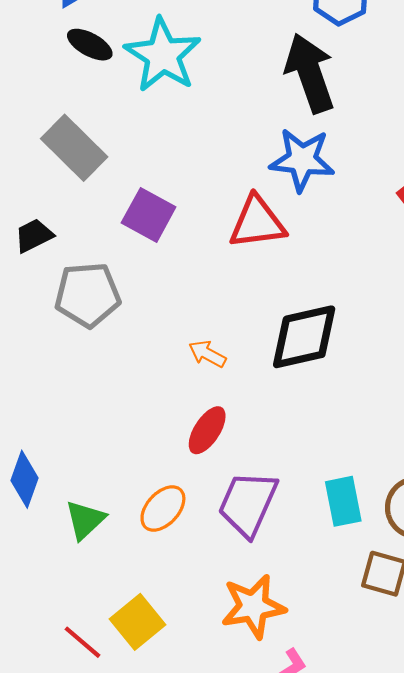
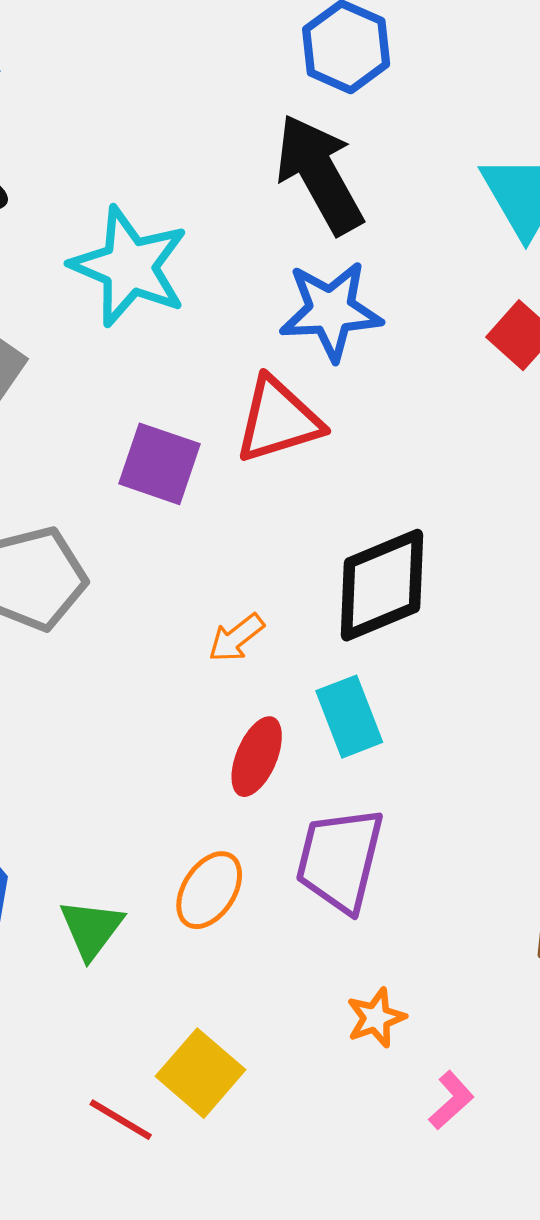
cyan star: (163, 55) -> (129, 266), moved
purple square: (149, 215) -> (159, 464), moved
orange arrow: (207, 354) -> (236, 638), turned -57
cyan rectangle: (343, 501) -> (349, 717), moved
orange star: (253, 606) -> (376, 1018), size x0.6

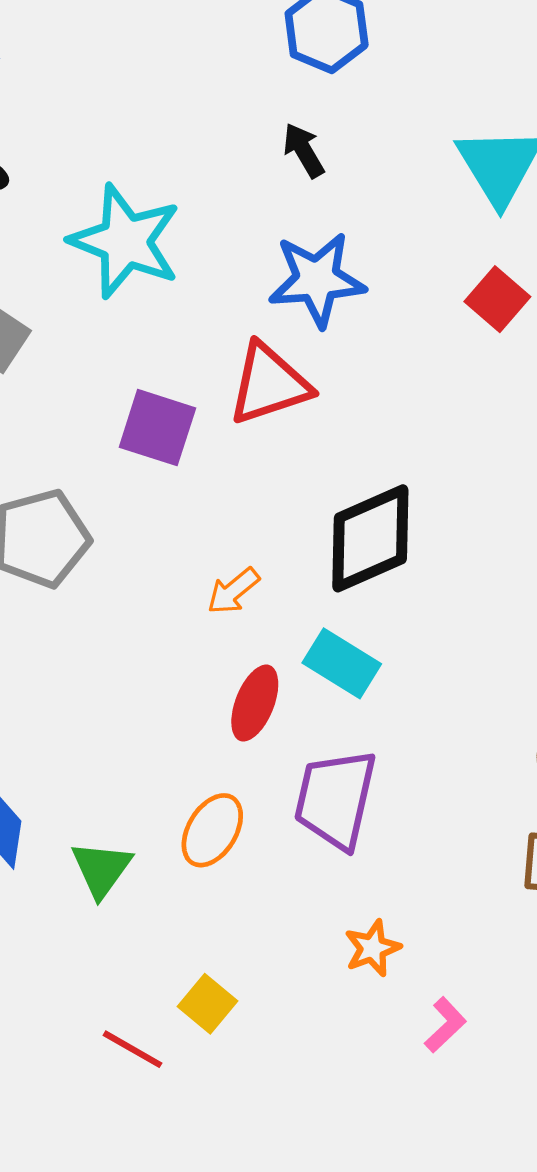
black arrow: (319, 174) -> (304, 150), size x0.5
cyan rectangle: (349, 717) -> (342, 663), turned -36
yellow square: (201, 1073) -> (207, 1004), size x0.7

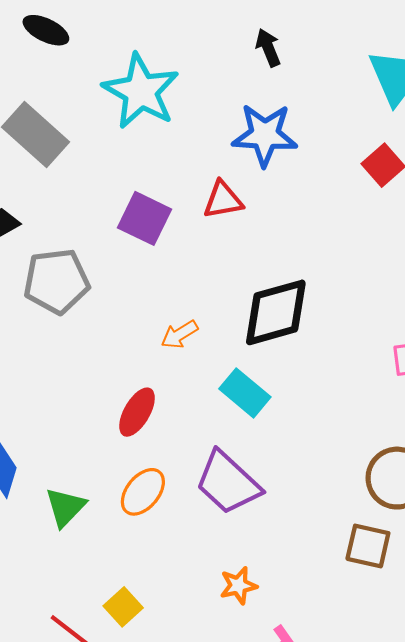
red triangle: (269, 384) -> (223, 200), size x0.7
red ellipse: (255, 703) -> (137, 412), moved
purple trapezoid: (335, 799) -> (228, 483), turned -68

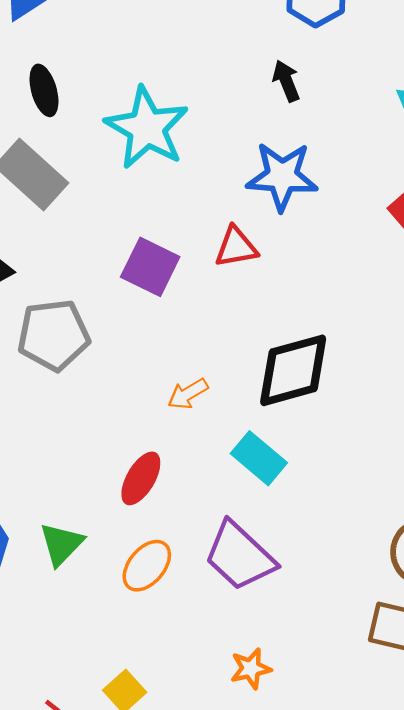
black ellipse: (46, 30) -> (44, 90), moved, turned 48
green triangle: (65, 507) -> (61, 544), moved

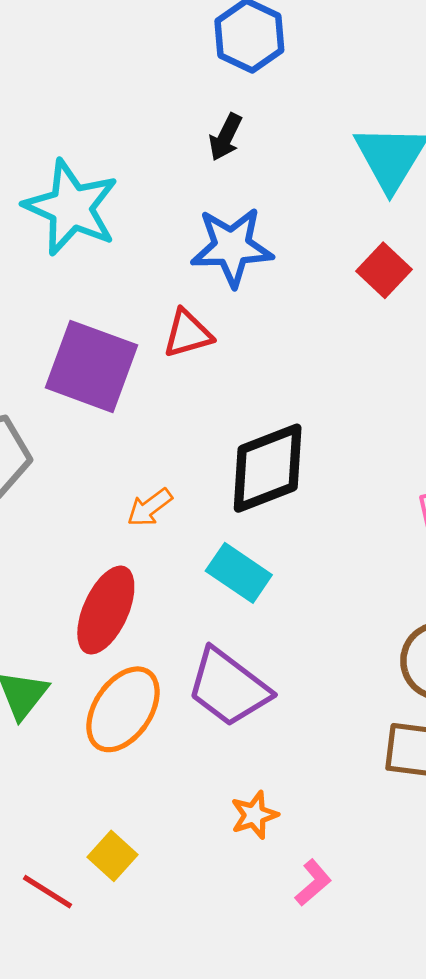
black arrow: (286, 81) -> (225, 137), turned -126
purple square: (150, 267) -> (91, 366), size x1.4
red ellipse: (141, 478) -> (106, 610), size x1.4
orange ellipse: (147, 566) -> (123, 709), size x1.4

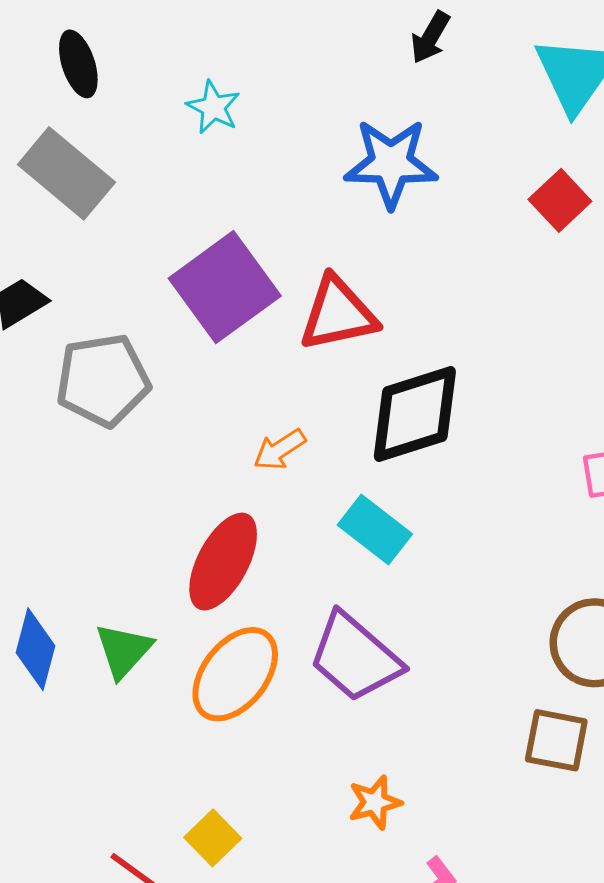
black arrow: (225, 137) -> (430, 37), moved
cyan star: (71, 207) -> (213, 107), size x0.5
red triangle: (188, 334) -> (338, 314), moved, size x1.4
purple square: (91, 366) -> (225, 287), turned 30

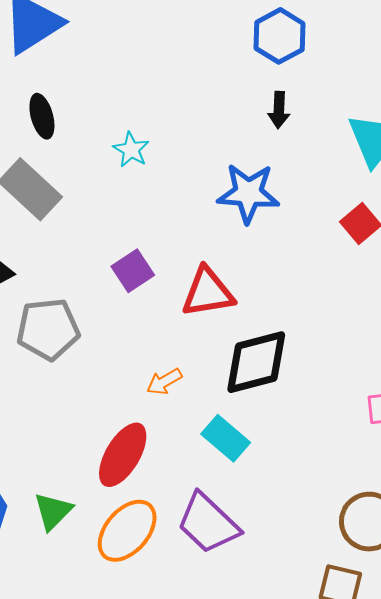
black arrow: (430, 37) -> (279, 110), turned -30
purple square: (225, 287) -> (133, 271), size x0.6

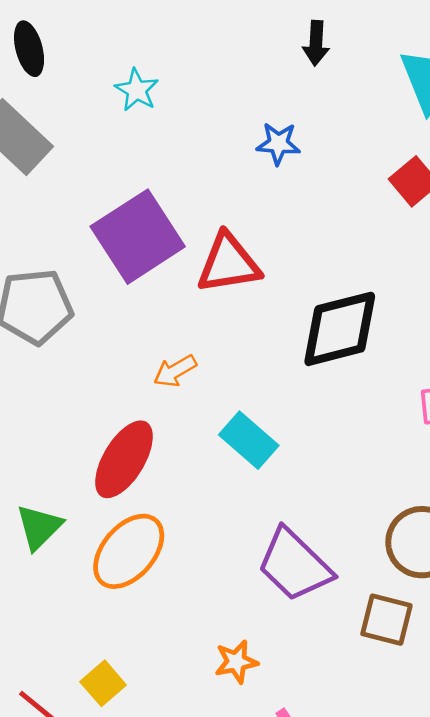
blue star: (248, 193) -> (278, 144), size x0.6
purple square: (133, 271) -> (138, 237), size x1.8
black diamond: (256, 362) -> (340, 329), moved
purple trapezoid: (208, 523) -> (295, 565), moved

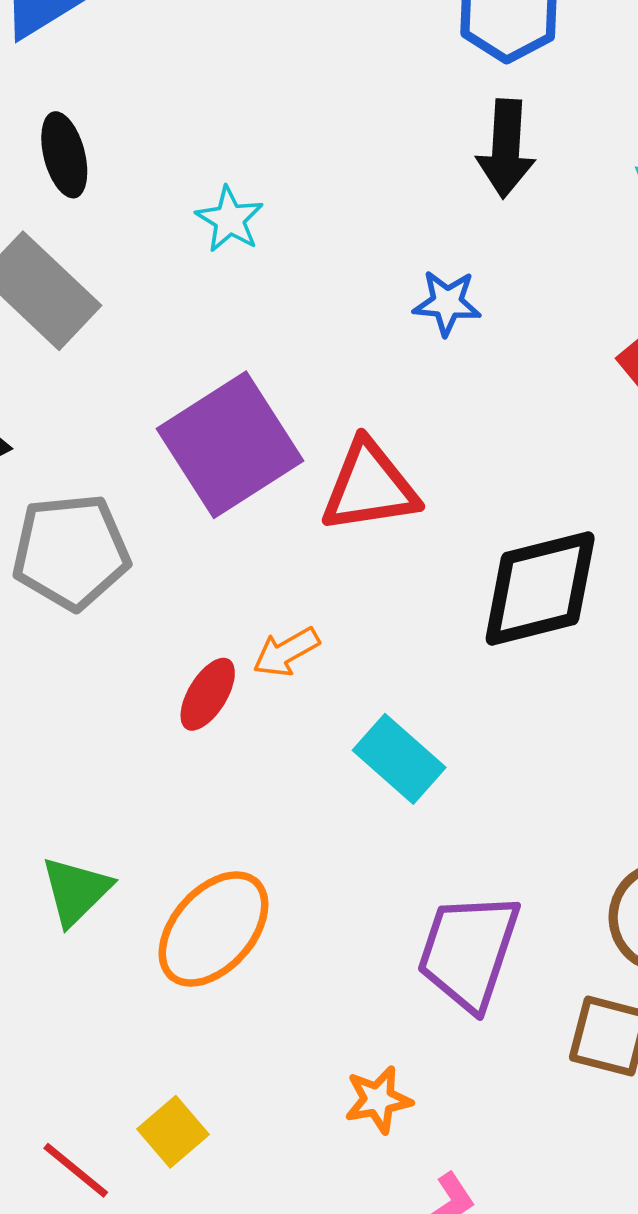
black arrow: (316, 43) -> (506, 149), size x1.4
red ellipse: (124, 459) -> (208, 694), moved, size x0.6
purple trapezoid: (295, 565) -> (469, 951), turned 64

